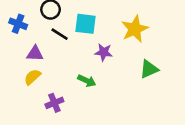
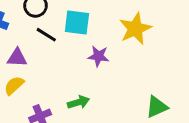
green triangle: (149, 69) -> (157, 107), moved
green arrow: (87, 81) -> (78, 102), moved, turned -42

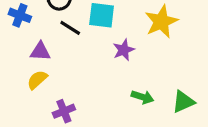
purple star: (98, 56) -> (124, 50), turned -30
green arrow: (78, 102) -> (142, 97), moved, turned 35

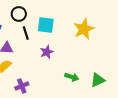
black line: (70, 28) -> (26, 33), turned 40
purple star: (124, 50) -> (47, 52), moved

